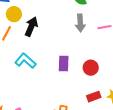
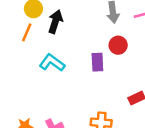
red circle: (91, 68) -> (118, 45), moved

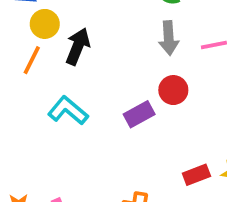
purple rectangle: (97, 62) -> (139, 114), turned 60

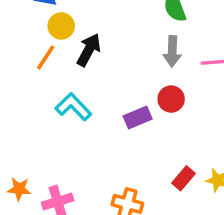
red rectangle: (196, 175) -> (183, 178), turned -35

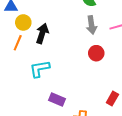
cyan L-shape: (73, 107) -> (40, 69), turned -45
purple rectangle: (138, 118) -> (57, 99), moved, turned 56

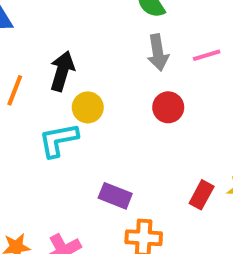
yellow circle: (23, 22) -> (88, 107), moved
purple rectangle: (57, 99) -> (115, 196), moved

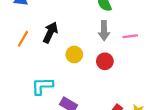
yellow circle: (88, 107) -> (74, 54), moved
cyan L-shape: (58, 140) -> (42, 86), moved

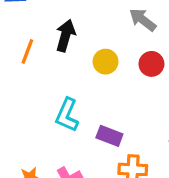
gray arrow: (104, 31) -> (143, 20), turned 138
cyan L-shape: (42, 86) -> (67, 115), turned -55

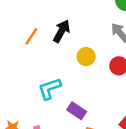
cyan L-shape: (67, 115) -> (49, 89), turned 35

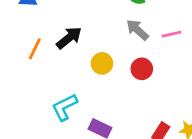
black arrow: (62, 31) -> (69, 38), turned 30

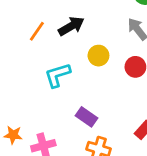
cyan L-shape: (65, 107) -> (58, 75), moved

